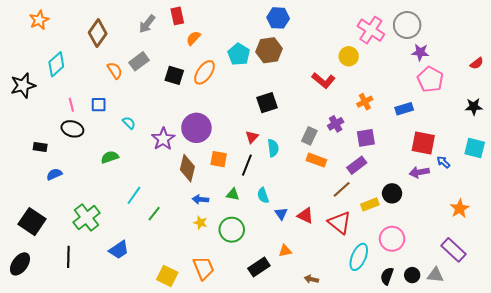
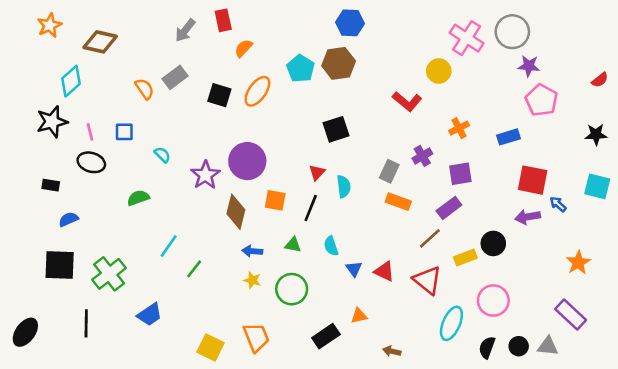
brown diamond: (98, 33) -> (100, 42), moved, turned 68
black star: (23, 86) -> (52, 122), moved
black square: (32, 222) -> (60, 265), moved, turned -32

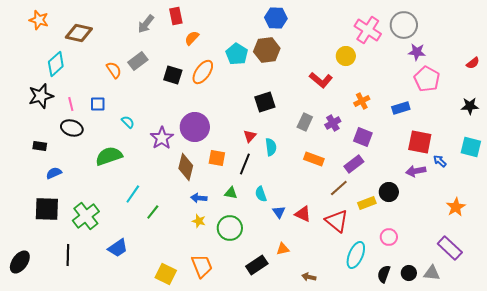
orange star: (49, 25) -> (39, 20), turned -30
gray rectangle: (389, 171) -> (305, 122), moved
purple square: (460, 174) -> (363, 137), turned 30
green semicircle: (138, 198) -> (109, 156), size x1.5
pink circle: (493, 301) -> (389, 237), size x0.7

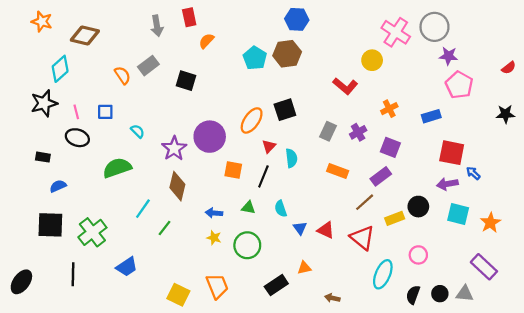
gray arrow: (146, 24) -> (157, 26), turned -48
orange ellipse: (203, 72) -> (252, 120), moved
cyan square: (471, 147) -> (458, 214), moved
brown diamond: (186, 167) -> (177, 186), moved

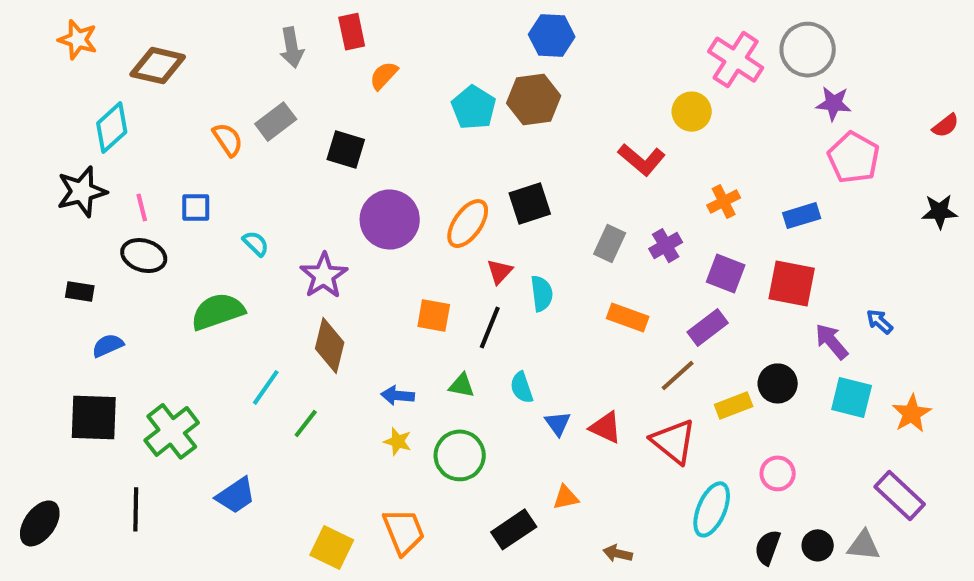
purple circle: (210, 137) -> (390, 220), moved
red square: (452, 153) -> (792, 284), moved
purple arrow: (447, 184) -> (832, 341), turned 60

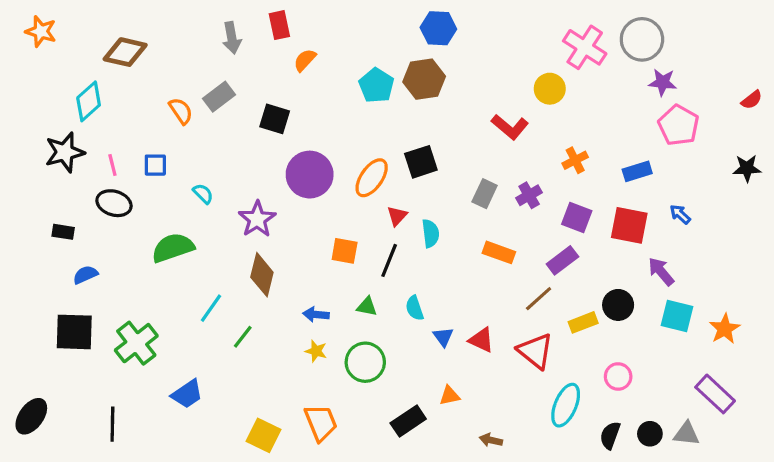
orange star: (78, 40) -> (41, 31), moved
blue arrow: (880, 321) -> (680, 214), moved
black line: (136, 509) -> (112, 424), moved

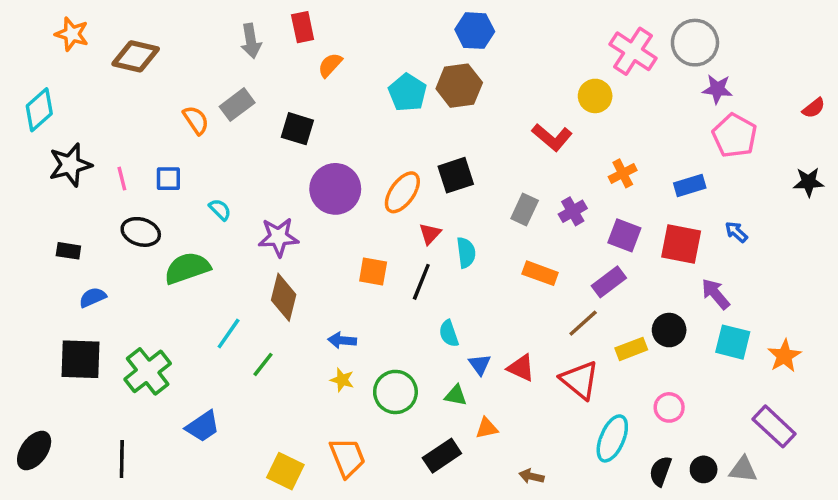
orange star: (41, 31) -> (72, 34), moved
cyan diamond: (89, 101) -> (39, 110), moved
black ellipse: (114, 203) -> (141, 232), moved
purple star: (257, 219) -> (278, 237), turned 30
green triangle: (367, 307) -> (456, 395), moved

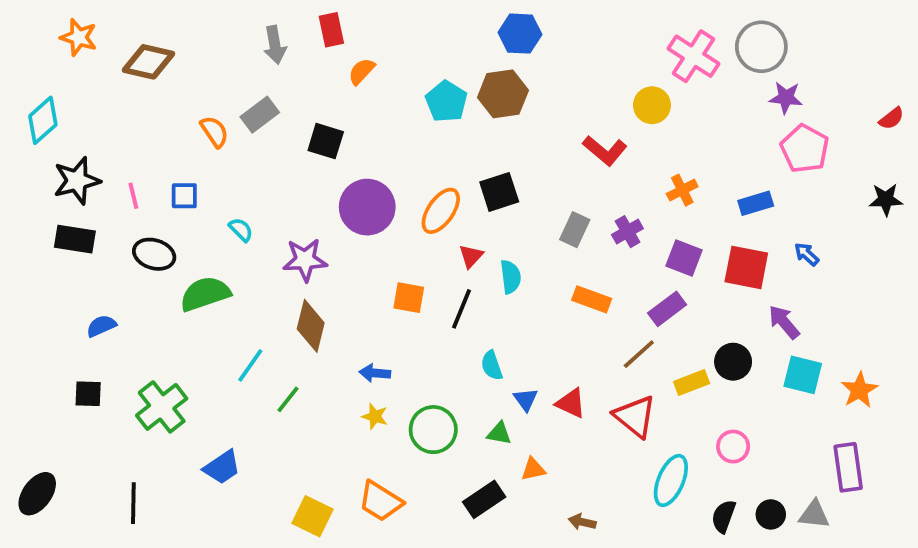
black rectangle: (68, 251) -> (75, 239), moved, size x1.5
black square: (81, 359) -> (88, 394), size x0.6
purple rectangle: (774, 426) -> (848, 467), turned 39
orange trapezoid: (347, 457) -> (380, 501), turned 144

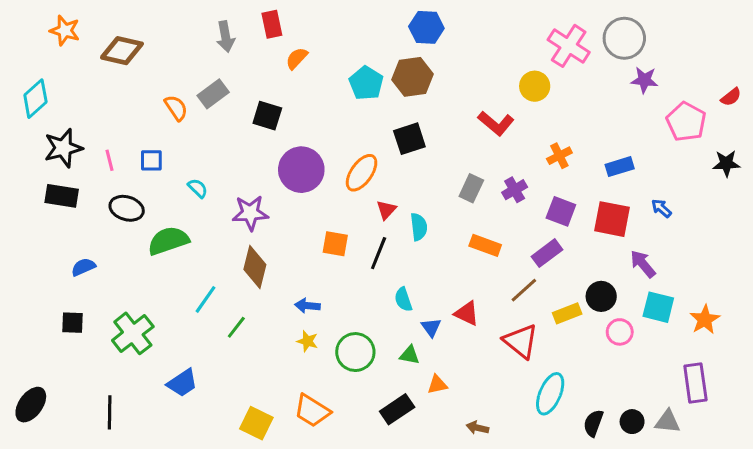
pink pentagon: (805, 149) -> (686, 122), moved
black square: (499, 192) -> (409, 139), moved
red triangle: (571, 403) -> (467, 313), moved
pink circle: (733, 447) -> (620, 332), moved

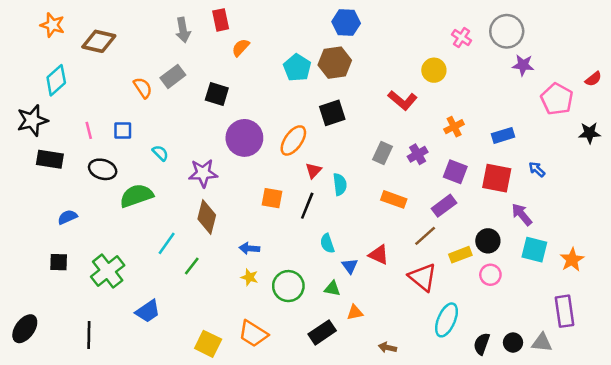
pink cross: (569, 46) -> (462, 38), size x0.6
cyan diamond: (35, 99) -> (56, 80), moved
black star: (63, 148) -> (32, 120), moved
pink circle: (620, 332) -> (490, 275), moved

